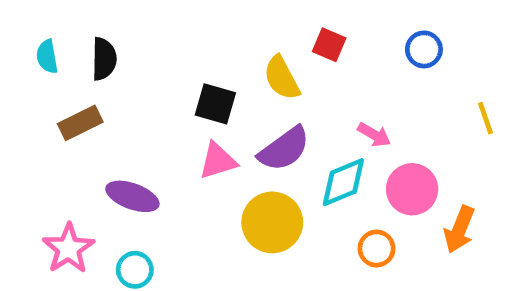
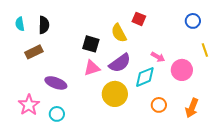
blue circle: (424, 49) -> (193, 21), moved
pink circle: (412, 189) -> (182, 70), moved
orange arrow: (459, 230) -> (192, 108), moved

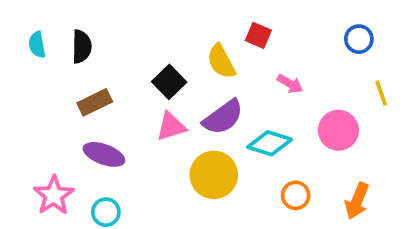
black square: (91, 44) -> (169, 82), turned 30
brown rectangle: (34, 52) -> (95, 102), moved
pink arrow: (158, 57) -> (290, 84), moved
cyan diamond: (145, 77) -> (270, 143), turned 40

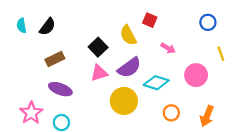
black semicircle: (82, 47) -> (47, 27), turned 36

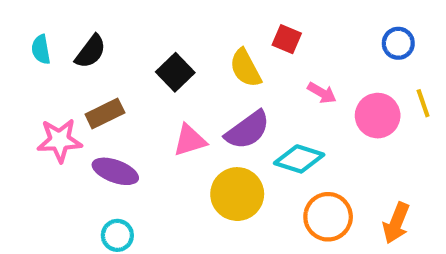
black square: (98, 47) -> (175, 72), moved
pink circle: (196, 75) -> (378, 116), moved
pink star: (31, 113) -> (60, 140), moved, turned 30
orange circle: (171, 113) -> (328, 217), size x1.5

